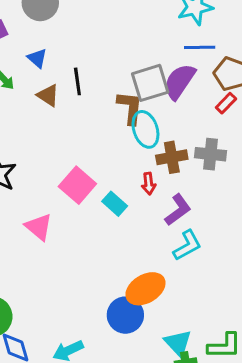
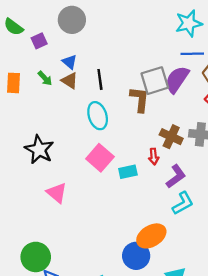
brown triangle: (48, 95) -> (70, 81), moved
cyan ellipse: (145, 129) -> (98, 116), moved
brown cross: (172, 157) -> (171, 137), turned 35
cyan rectangle: (115, 204) -> (128, 172), turned -54
pink triangle: (39, 227) -> (57, 193), moved

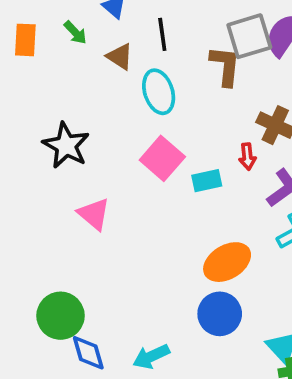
brown triangle: (70, 81) -> (120, 57), moved
orange ellipse: (151, 236) -> (227, 262), moved

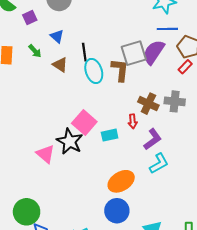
cyan ellipse: (159, 92) -> (94, 71), moved
black star: (66, 145) -> (70, 141), moved

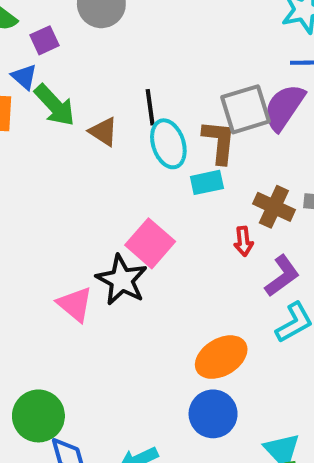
blue triangle: (57, 36) -> (24, 77), moved
green arrow: (35, 51) -> (55, 105), size x1.6
cyan rectangle: (110, 135) -> (207, 182), moved

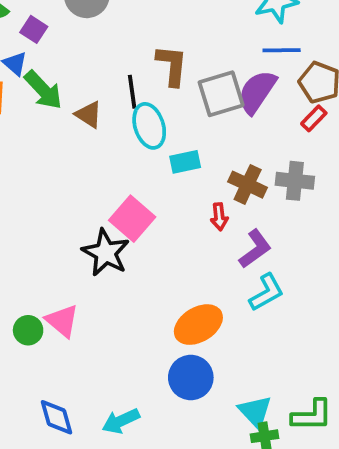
purple square: (45, 40) -> (34, 29), turned -32
brown L-shape: (219, 142) -> (172, 65), moved
pink triangle: (75, 304) -> (62, 321), moved
green circle: (38, 416) -> (28, 330), moved, size x0.6

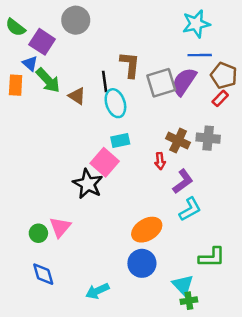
purple square: (34, 29) -> (42, 42), size x1.5
cyan rectangle: (185, 162) -> (120, 141), moved
pink triangle: (62, 321) -> (60, 227), turned 30
green L-shape: (312, 415) -> (212, 257), moved
blue diamond: (56, 417) -> (43, 274), moved

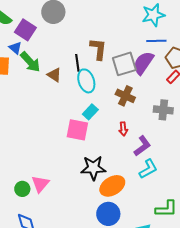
cyan rectangle: (120, 141) -> (90, 112), turned -35
brown cross: (178, 141) -> (125, 96), moved
pink square: (105, 162) -> (77, 130), turned -30
black star: (88, 184) -> (93, 168), moved, turned -30

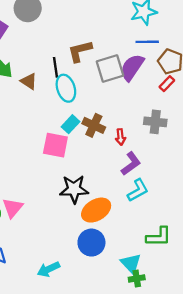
brown L-shape: (98, 49) -> (80, 51), turned -110
brown cross: (125, 96) -> (94, 125), moved
red arrow: (123, 129) -> (120, 137), moved

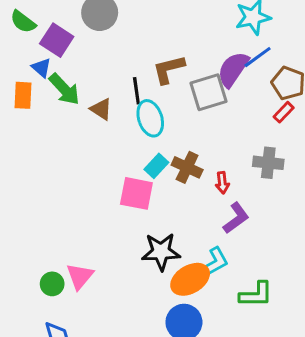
blue line: (147, 42) -> (258, 57), turned -35
purple semicircle: (132, 67) -> (233, 69), moved
cyan L-shape: (138, 190) -> (215, 262), moved
green L-shape: (159, 237) -> (256, 295), moved

